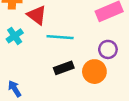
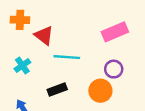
cyan cross: (15, 36) -> (22, 65), moved
black rectangle: (64, 68) -> (57, 89), moved

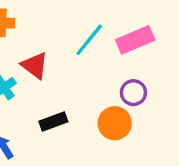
red triangle: (44, 35) -> (35, 65), moved
cyan line: (67, 57) -> (89, 40), moved, turned -55

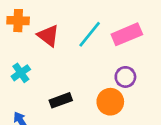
red triangle: (35, 65) -> (48, 36), moved

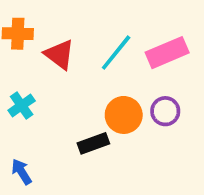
black rectangle: (61, 100) -> (93, 143), moved
orange circle: (110, 102) -> (124, 115), moved

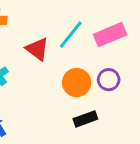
red triangle: (59, 54) -> (37, 49), moved
black rectangle: (93, 143) -> (85, 119), moved

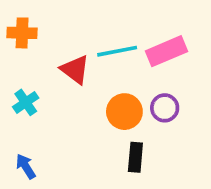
cyan line: (71, 35) -> (117, 51), turned 40
black rectangle: (85, 119) -> (135, 157), turned -65

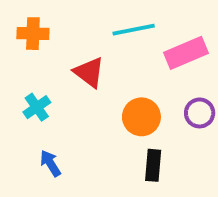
cyan line: (117, 51) -> (134, 30), moved
purple circle: (165, 108) -> (200, 113), moved
blue arrow: (26, 166) -> (50, 163), moved

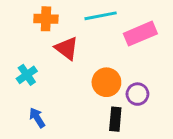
orange cross: (33, 34) -> (46, 19), moved
purple circle: (200, 113) -> (137, 94), moved

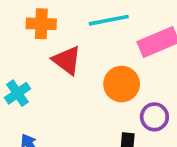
orange circle: (106, 82) -> (122, 84), moved

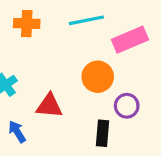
red triangle: (67, 60) -> (49, 106), moved, turned -32

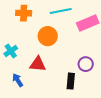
orange circle: (98, 77) -> (48, 36), moved

